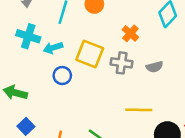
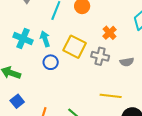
cyan cross: (28, 36) -> (23, 39), moved
cyan arrow: (53, 48) -> (45, 39), turned 84

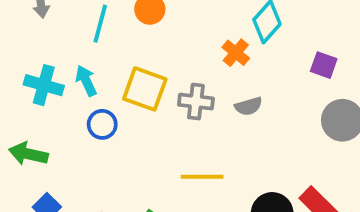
orange cross: (110, 33) -> (236, 53), moved
yellow line: (111, 96) -> (202, 177), moved

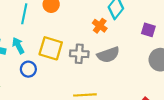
gray semicircle: (249, 106) -> (108, 55), size x1.5

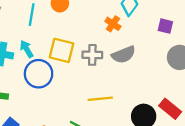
blue circle: (28, 69) -> (39, 74), size x1.6

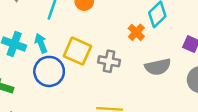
gray semicircle: (124, 55) -> (158, 67), moved

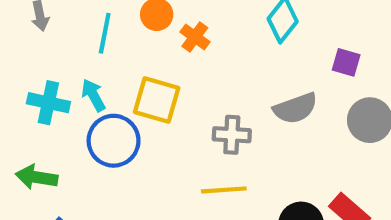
orange cross: (136, 32) -> (195, 37), moved
gray cross: (109, 61) -> (232, 135), moved

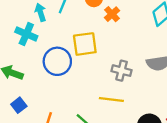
cyan arrow: (93, 95) -> (40, 12), moved
yellow square: (157, 100) -> (85, 44), turned -35

